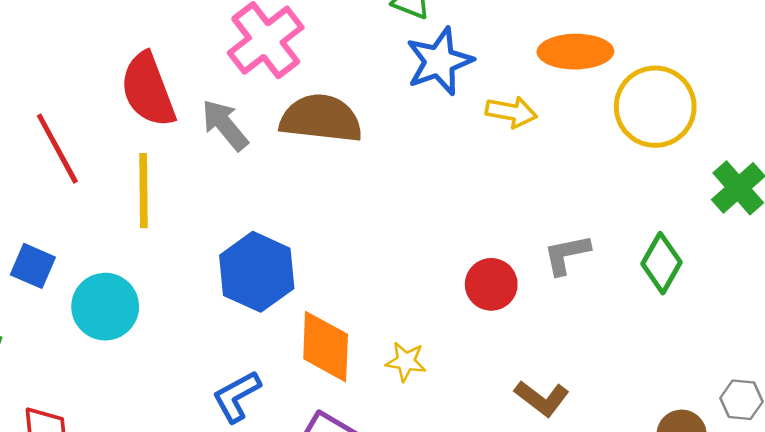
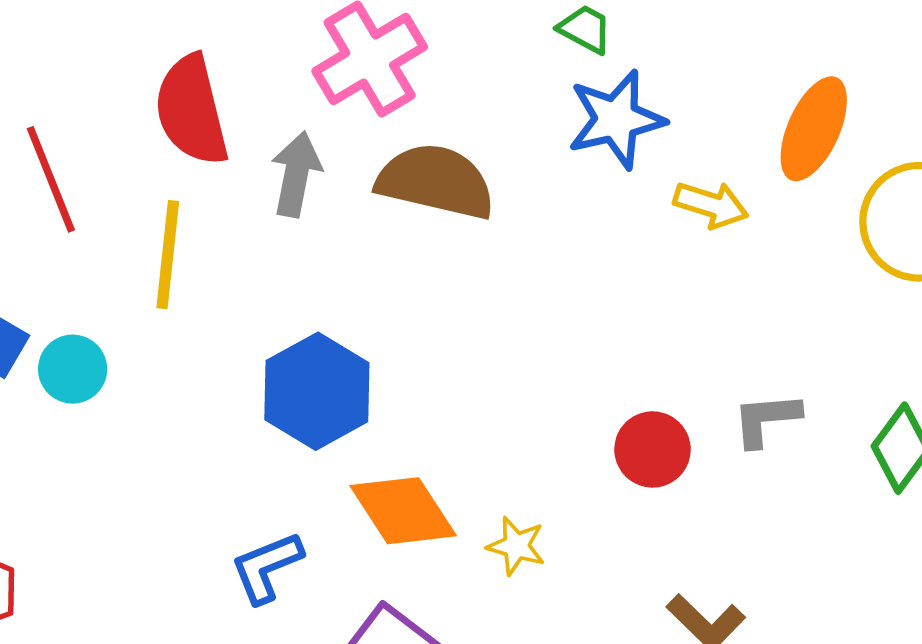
orange ellipse: (575, 52) -> (814, 129), turned -72
gray arrow: (225, 125) -> (296, 174), turned 44
cyan circle: (105, 307) -> (73, 369), moved, size x0.7
orange diamond: (326, 347) -> (403, 511), turned -42

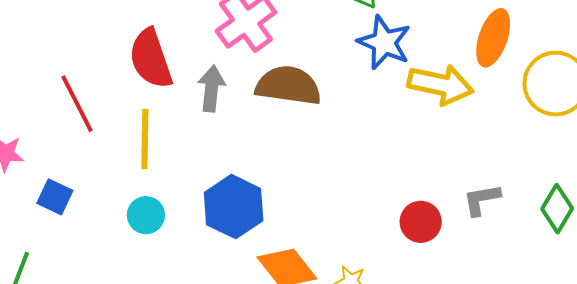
blue star: (616, 119) -> (384, 42), turned -30
yellow arrow: (711, 205) -> (441, 85), size x1.6
cyan circle: (73, 369) -> (146, 215), moved

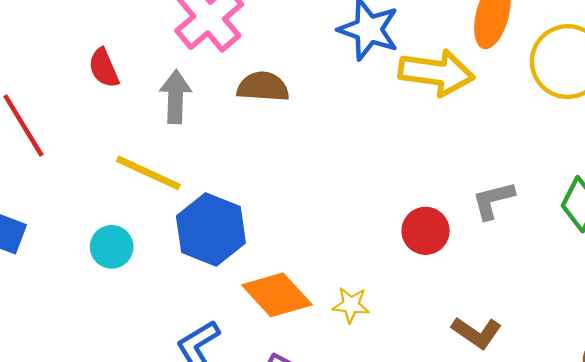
red semicircle: (151, 59) -> (104, 68), size x0.6
brown semicircle: (288, 86) -> (263, 87), size x0.7
yellow line: (145, 139) -> (148, 173), moved, turned -62

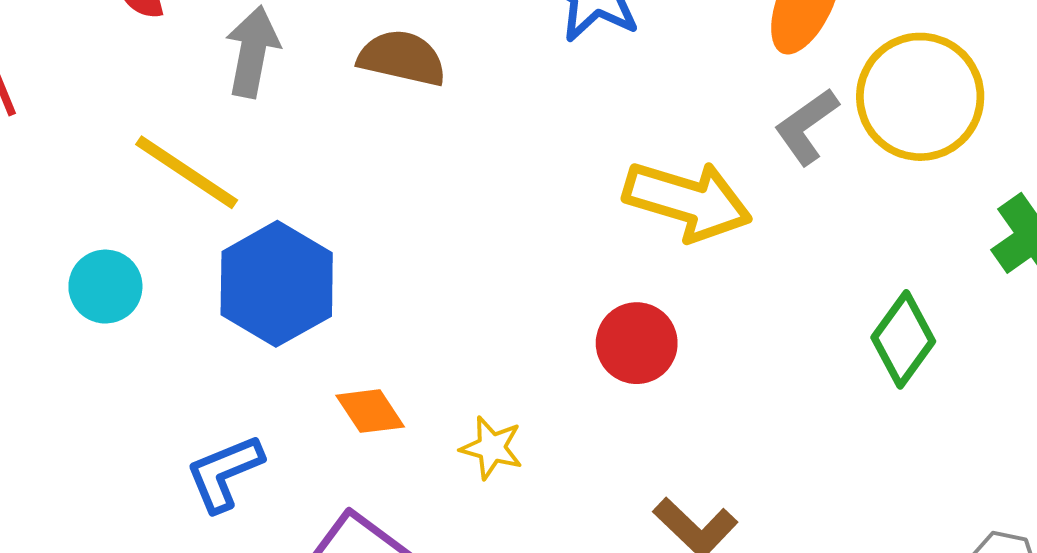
yellow arrow: (436, 73) -> (688, 201), moved
gray L-shape: (493, 200) -> (806, 126), moved, turned -30
orange diamond: (277, 295) -> (370, 411), size x0.6

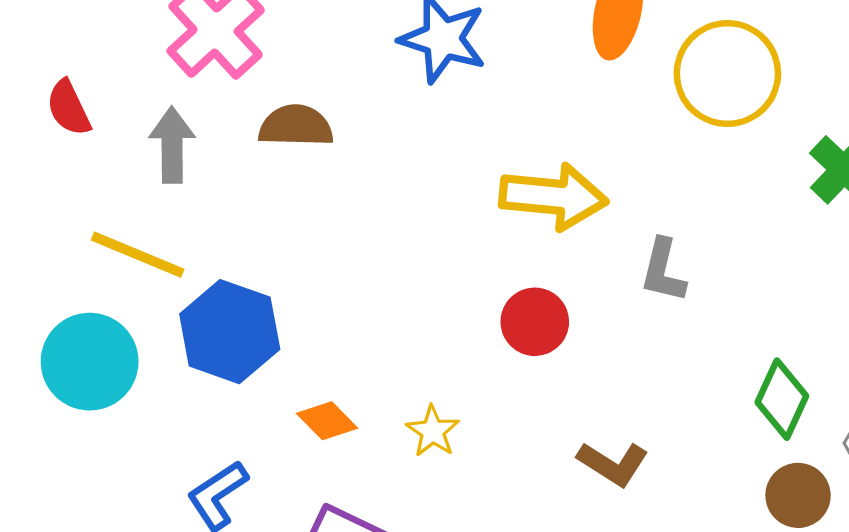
gray L-shape: (806, 126) -> (663, 271), moved, turned -30
cyan circle: (105, 287) -> (90, 362), size x1.6
green diamond: (903, 339) -> (782, 399), moved
yellow star: (492, 448) -> (433, 431), turned 30

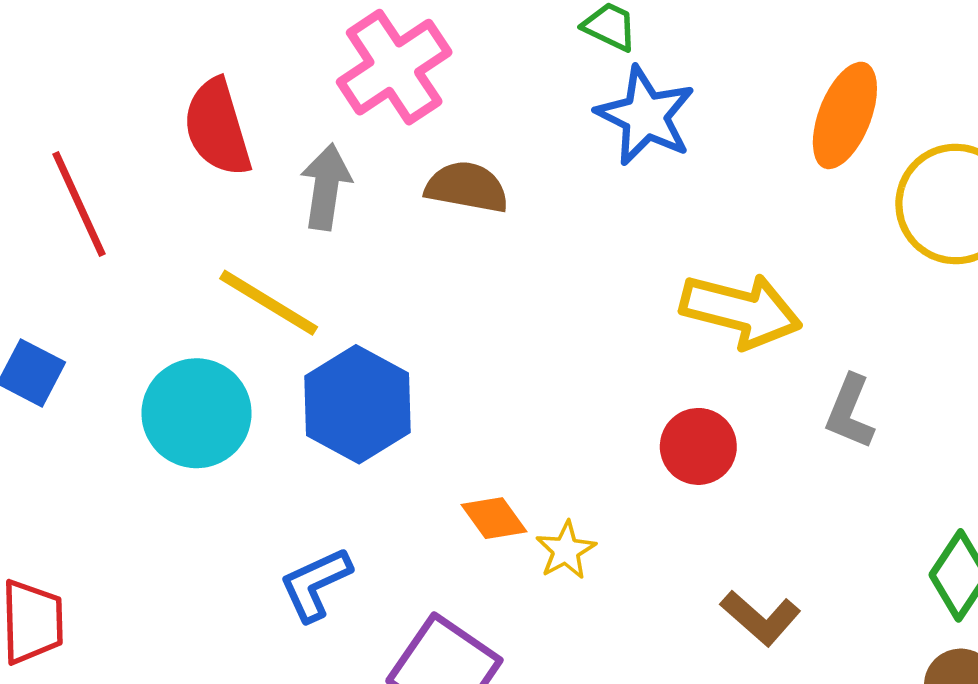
red semicircle: (69, 108) -> (217, 128), size x1.5
orange diamond: (327, 421) -> (494, 518), moved

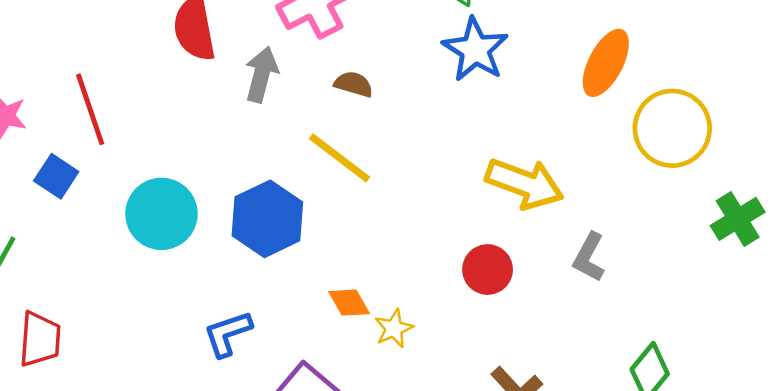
brown semicircle: (467, 187) -> (354, 84), size x0.7
red line: (79, 204) -> (90, 109), moved
yellow line: (269, 303) -> (340, 158), moved

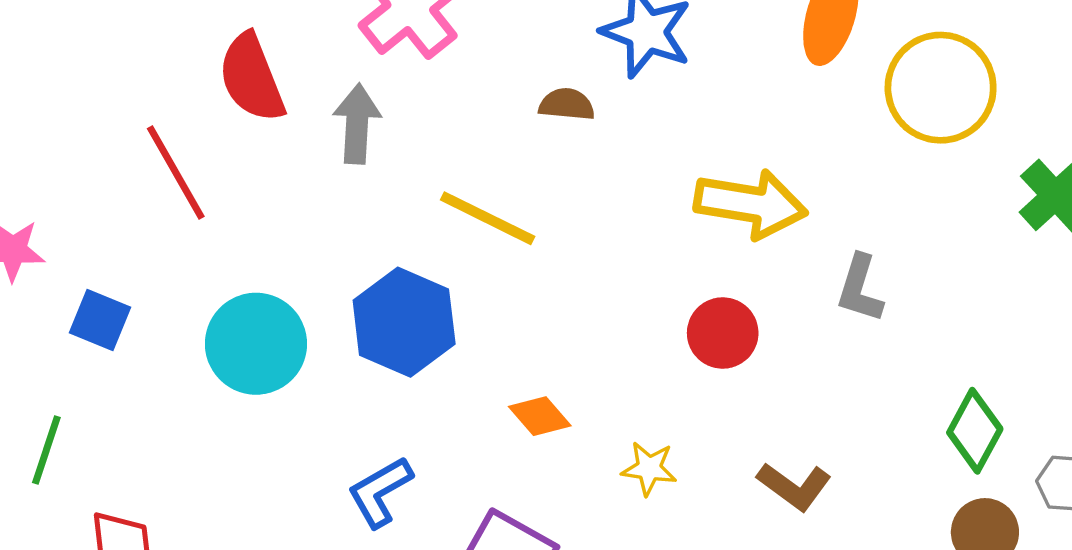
brown semicircle: (354, 84) -> (567, 104), moved
red line: (90, 109) -> (176, 172), moved
yellow star: (394, 329) -> (649, 468), moved, turned -30

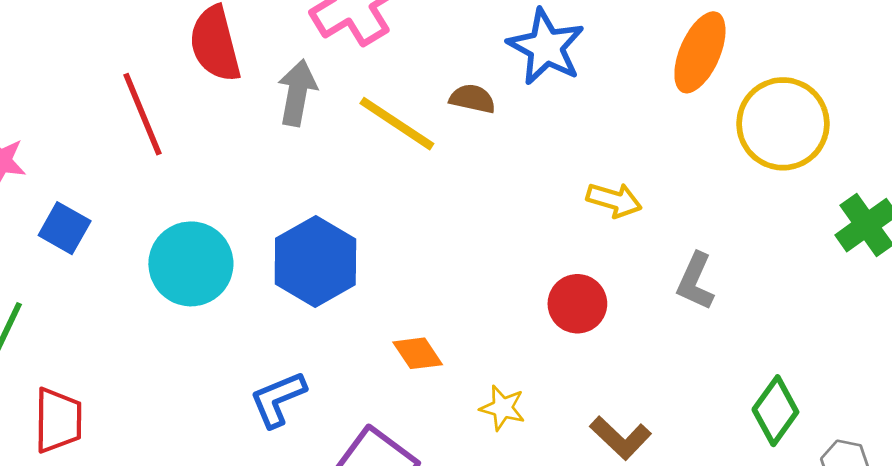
yellow arrow: (751, 204) -> (614, 200), size x0.6
yellow line: (488, 218) -> (397, 124), moved

